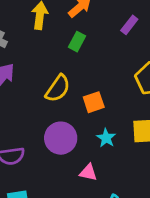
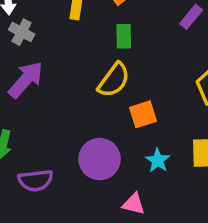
green rectangle: (77, 42) -> (124, 36), turned -30
yellow semicircle: (58, 88) -> (114, 80), moved

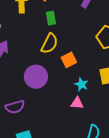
purple circle: (100, 159) -> (36, 77), moved
pink triangle: (134, 204) -> (77, 103), moved

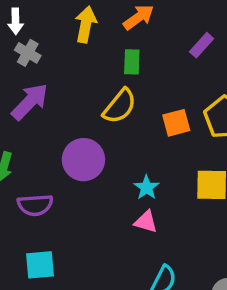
orange square: (69, 60) -> (176, 123), moved
cyan star: (81, 84) -> (146, 187), moved

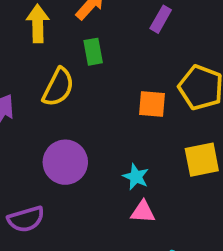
yellow semicircle: (120, 106) -> (58, 87), moved
orange square: (176, 123) -> (152, 104), turned 32

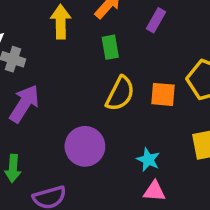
purple rectangle: (161, 19) -> (156, 20), moved
yellow semicircle: (58, 87) -> (120, 94), moved

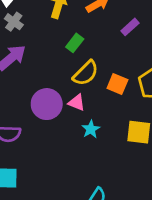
green rectangle: (110, 47) -> (75, 43), moved, turned 30
pink triangle: (154, 191) -> (77, 103), moved

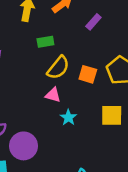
green rectangle: (75, 43) -> (45, 42), turned 49
purple circle: (47, 104) -> (24, 146), moved

